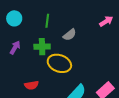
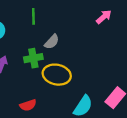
green line: (47, 21) -> (33, 16), moved
gray semicircle: (70, 35) -> (52, 42), moved

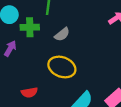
green cross: (33, 58) -> (30, 27), moved

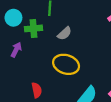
red semicircle: (29, 92) -> (37, 90), turned -88

